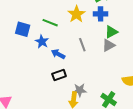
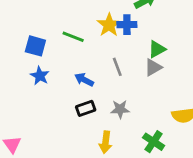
blue cross: (101, 14) -> (127, 25), moved
blue star: (42, 41) -> (40, 76), moved
gray star: (80, 90) -> (120, 109), moved

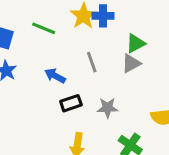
black rectangle: (86, 108) -> (71, 103), moved
gray star: (120, 109) -> (108, 108), moved

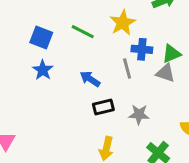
blue cross: (103, 16) -> (142, 49), moved
gray triangle: (131, 63) -> (166, 73), turned 42

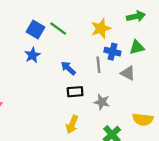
green line: (83, 32) -> (58, 29), moved
green triangle: (171, 54) -> (137, 47), moved

